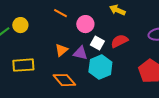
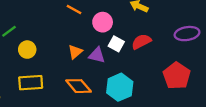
yellow circle: (20, 25) -> (27, 50), moved
yellow rectangle: (23, 65) -> (31, 83), moved
cyan hexagon: (100, 67) -> (120, 87), moved

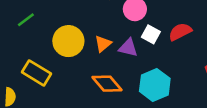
yellow circle: (27, 50) -> (68, 41), moved, size x1.5
yellow rectangle: (31, 83) -> (37, 73), moved, turned 35

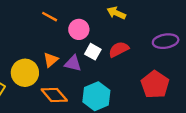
yellow circle: (68, 41) -> (25, 73), moved

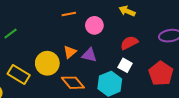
orange line: (50, 17) -> (69, 14), turned -40
white square: (93, 52) -> (125, 65), moved

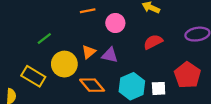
green line: (10, 34) -> (44, 39), moved
white square: (125, 65) -> (159, 88), moved, turned -32

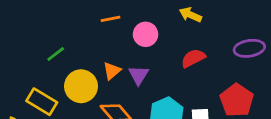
purple triangle: (110, 55) -> (139, 75), turned 49

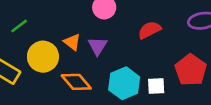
orange triangle: (112, 71) -> (72, 42), turned -42

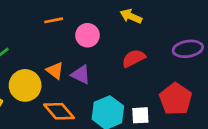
purple triangle: (98, 46) -> (81, 75), turned -36

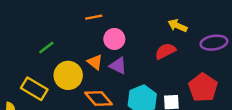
yellow arrow: (131, 16) -> (177, 26), moved
pink circle: (87, 35) -> (114, 39), moved

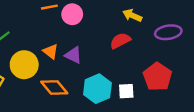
pink circle: (114, 39) -> (72, 14), moved

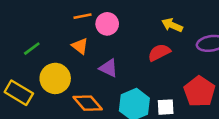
orange triangle: (51, 51) -> (80, 46), moved

